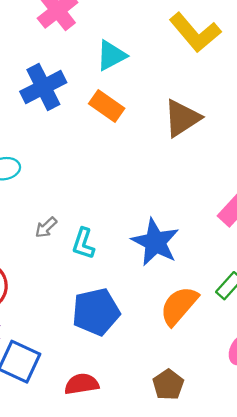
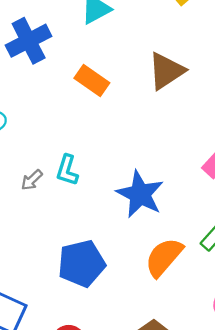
orange rectangle: (107, 106) -> (92, 81), moved
cyan L-shape: (83, 244) -> (67, 170), moved

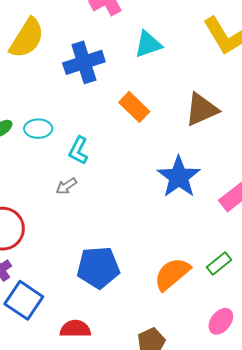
cyan L-shape: (67, 170) -> (78, 151), moved
blue star: (140, 194) -> (179, 177), moved

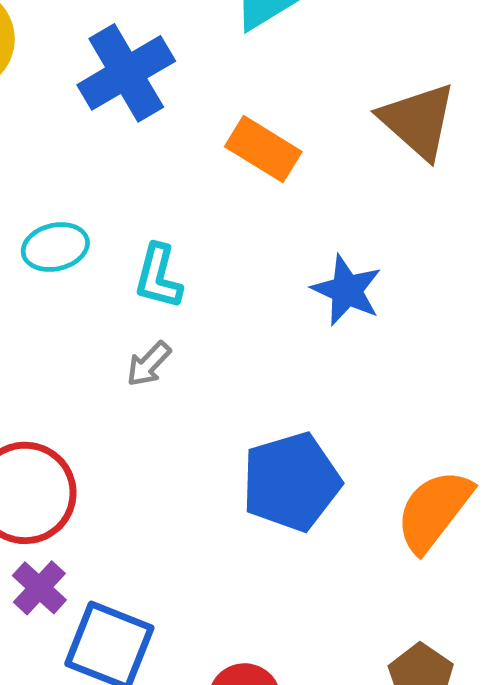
brown triangle: (202, 109) -> (418, 121), turned -42
blue star: (179, 177) -> (347, 290), moved, size x0.7
blue pentagon: (98, 267) -> (291, 482), moved

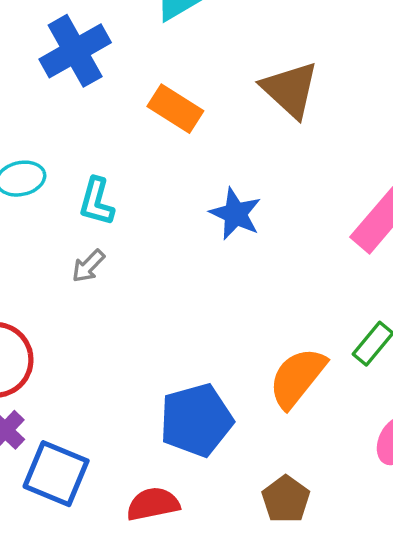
blue pentagon: (291, 482) -> (196, 420), moved

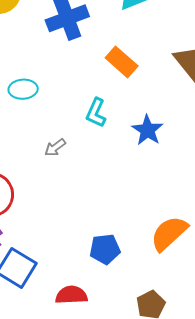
cyan L-shape: (96, 202) -> (96, 113), moved
blue pentagon: (196, 420) -> (105, 249), size x0.7

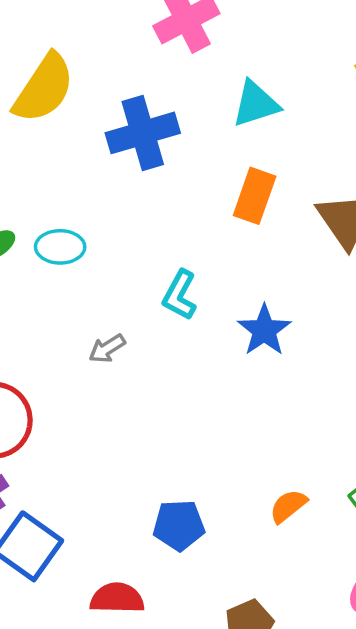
orange rectangle: (122, 62) -> (255, 196), moved, turned 64
orange semicircle: (169, 233) -> (288, 506), size x0.6

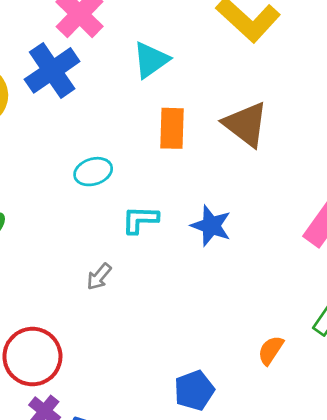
blue cross: (143, 133) -> (52, 70), moved
cyan ellipse: (60, 247) -> (93, 172), moved
cyan L-shape: (180, 295) -> (140, 220), turned 81

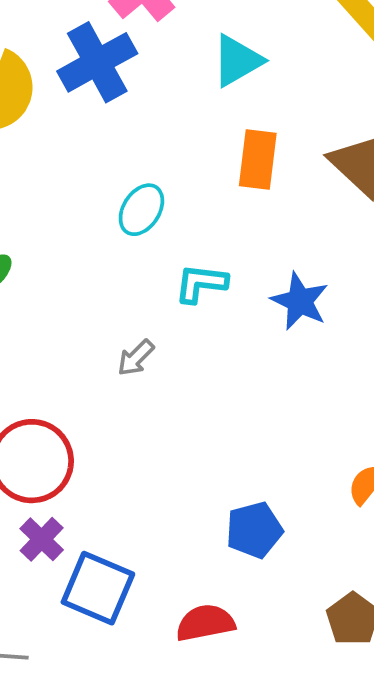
cyan ellipse: (93, 172) -> (141, 210), turned -45

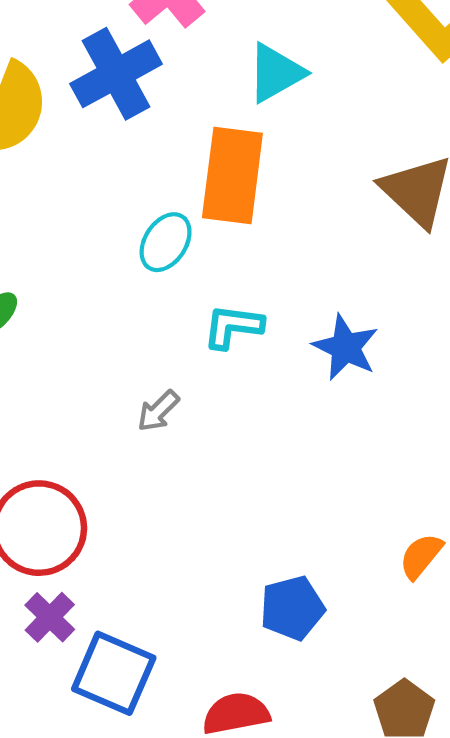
orange rectangle: (258, 159) -> (232, 176), moved, size x1.4

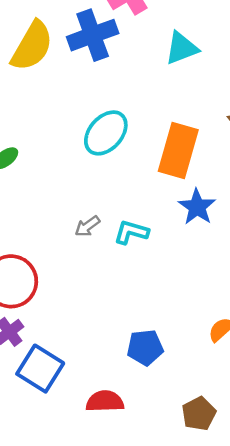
orange rectangle: (232, 176) -> (178, 150), moved
cyan ellipse: (166, 242) -> (106, 133), size x1.4
cyan L-shape: (233, 326) -> (131, 232), moved

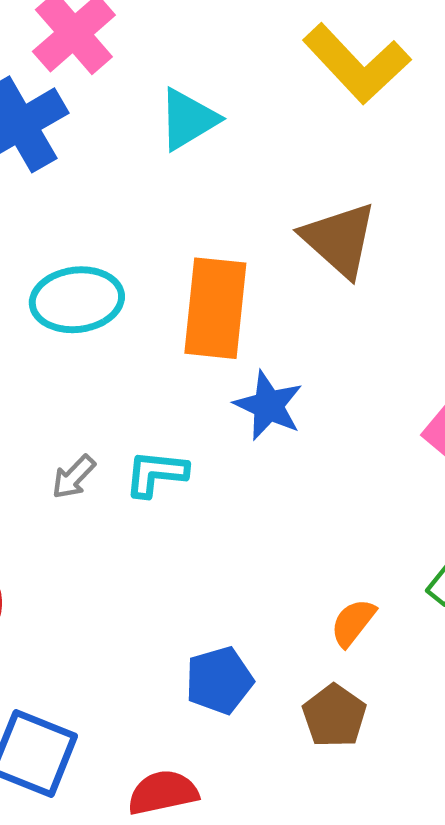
cyan ellipse: (106, 133) -> (77, 300), turned 51
brown pentagon: (199, 414) -> (334, 716), moved

